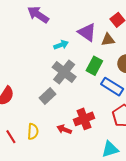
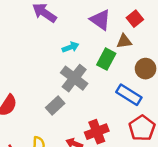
purple triangle: (87, 32) -> (100, 20), moved
green rectangle: (94, 66) -> (106, 59), moved

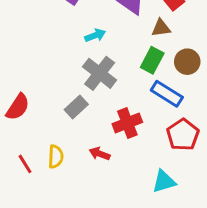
green rectangle: (106, 59) -> (152, 60), moved
red cross: (97, 132) -> (127, 123), moved

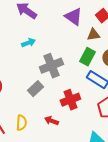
cyan arrow: (95, 35) -> (28, 43), moved
gray cross: (100, 73) -> (51, 66), turned 30

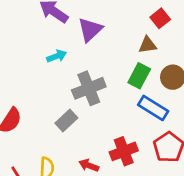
purple triangle: (73, 17) -> (90, 30), moved, turned 42
red cross: (70, 100) -> (124, 151), moved

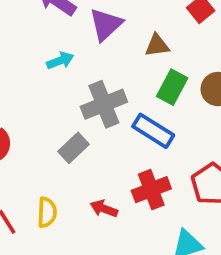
brown triangle: (148, 45) -> (157, 45), moved
blue rectangle: (153, 108) -> (153, 131), moved

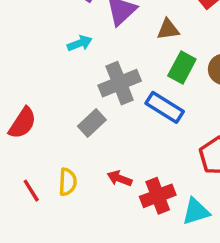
red cross: (151, 190) -> (158, 196), moved

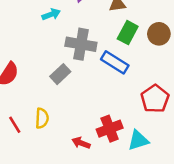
gray cross: (120, 83) -> (81, 44), turned 32
red arrow: (120, 178) -> (81, 143), moved

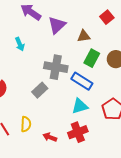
cyan arrow: (51, 14) -> (20, 44), moved, turned 88
cyan triangle: (138, 140) -> (80, 106), moved
red arrow: (81, 143) -> (50, 137), moved

